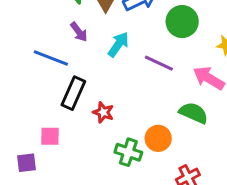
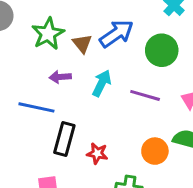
purple arrow: (79, 32) -> (60, 77), turned 132
orange circle: (158, 138) -> (155, 151), moved

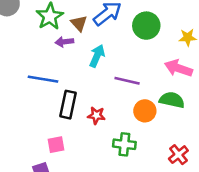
purple arrow: (60, 77) -> (64, 42), moved
purple line: (145, 95) -> (127, 81), moved

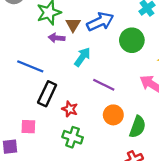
green semicircle: (172, 100) -> (138, 127), moved, turned 85
green cross: (124, 144) -> (73, 137), moved

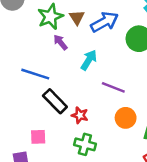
brown triangle: (73, 25) -> (77, 17), moved
purple arrow: (57, 38) -> (60, 42), turned 49
black rectangle: (47, 94) -> (55, 101), turned -65

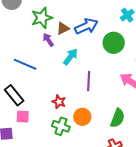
brown triangle: (77, 17) -> (63, 28), moved, turned 32
purple line: (113, 87) -> (89, 81), turned 66
black rectangle: (55, 101) -> (14, 95), moved
orange circle: (126, 118) -> (82, 117), moved

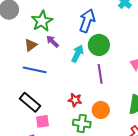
blue arrow: (86, 26) -> (87, 21), turned -35
brown triangle: (63, 28) -> (31, 45), moved
green circle: (114, 43) -> (99, 45), moved

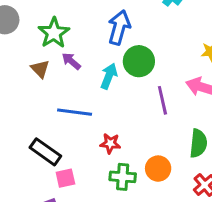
brown triangle: (31, 45) -> (40, 69), turned -32
blue line: (35, 70) -> (75, 112), moved
purple line: (100, 74) -> (162, 100), moved
orange circle: (101, 110) -> (158, 169), moved

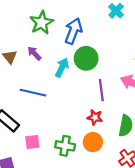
green star: (54, 33) -> (42, 23), moved
red star: (110, 143) -> (95, 117), moved
pink square: (65, 178) -> (32, 142), moved

